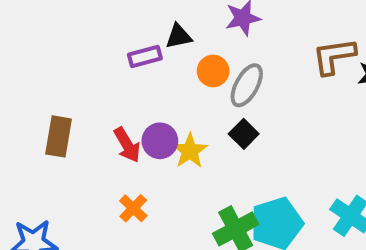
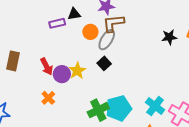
brown L-shape: (334, 56) -> (113, 23), moved
purple circle: (160, 141) -> (62, 74), moved

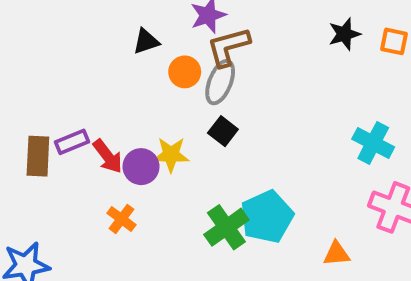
purple rectangle: (57, 23) -> (72, 142), moved
black star: (169, 37) -> (344, 34), moved
yellow star: (77, 71) -> (171, 155), turned -30
cyan cross: (155, 106) -> (373, 143), moved

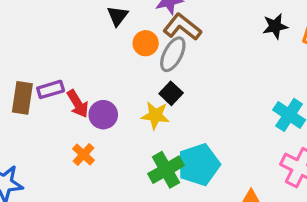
black triangle: (146, 41) -> (118, 16), turned -40
brown L-shape: (228, 47) -> (182, 27), turned 48
yellow star: (171, 155) -> (155, 115), moved

